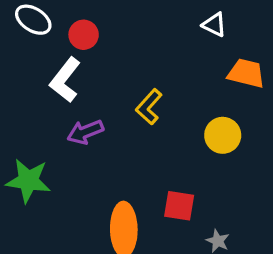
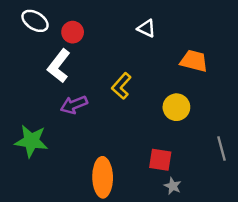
white triangle: (214, 25) -> (146, 28), moved
red square: (179, 206) -> (160, 160), moved

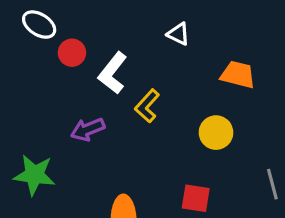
red circle: (73, 32) -> (72, 53), moved
white L-shape: (59, 66) -> (113, 73), moved

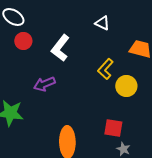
red circle: (72, 53) -> (23, 41), moved
yellow L-shape: (147, 106) -> (105, 69), moved

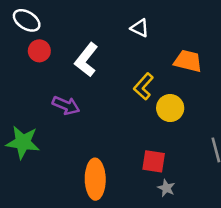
purple arrow: (44, 84) -> (66, 105), turned -135

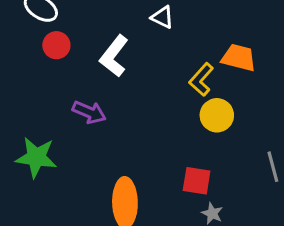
white triangle: (140, 28) -> (162, 17), moved
yellow L-shape: (143, 86) -> (201, 79), moved

